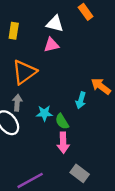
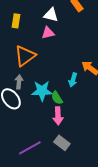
cyan star: (44, 113) -> (42, 91), size x1.5
gray rectangle: (80, 173) -> (62, 143), moved

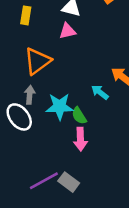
cyan arrow: (73, 80) -> (100, 92), turned 112
gray rectangle: (62, 143) -> (69, 182), moved

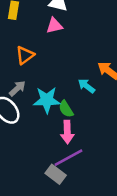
orange triangle: (37, 61) -> (25, 55), size x0.7
gray arrow: (30, 95) -> (17, 88), turned 42
purple line: (44, 181) -> (69, 158), moved

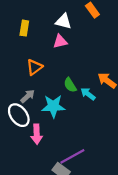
green semicircle: (66, 109) -> (70, 85), moved
pink arrow: (67, 132) -> (37, 134), moved

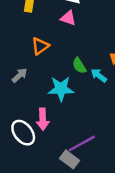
pink triangle: (60, 41) -> (68, 18), turned 32
gray arrow: (28, 96) -> (20, 75), moved
white ellipse: (19, 115) -> (23, 133), moved

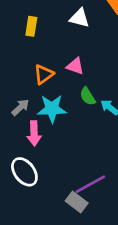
pink triangle: (68, 18) -> (75, 66), moved
cyan star: (61, 89) -> (52, 109), moved
pink arrow: (43, 119) -> (34, 133), moved

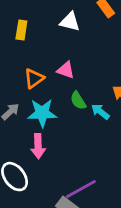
pink arrow: (34, 133) -> (38, 146), moved

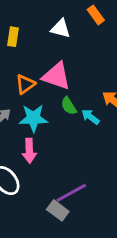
pink triangle: (66, 70) -> (56, 76), size x1.6

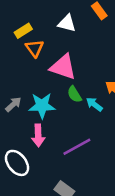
yellow rectangle: (13, 37) -> (23, 31), turned 49
orange triangle: (25, 84) -> (34, 48), moved, turned -30
purple line: (71, 193) -> (77, 147), moved

